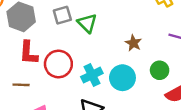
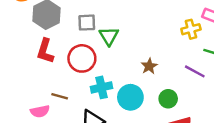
red circle: (58, 64) -> (82, 58), moved
brown line: (21, 85) -> (60, 96), moved

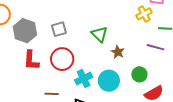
green triangle: (109, 36) -> (99, 34), moved

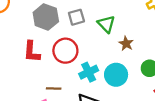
gray square: (59, 29) -> (76, 17), moved
gray hexagon: (25, 31) -> (46, 17), moved

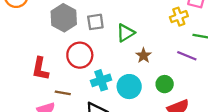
green triangle: (106, 24) -> (126, 33), turned 36
red L-shape: (32, 52) -> (40, 69), moved

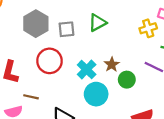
green triangle: (126, 33) -> (97, 23), moved
cyan cross: (101, 80) -> (87, 70), moved, turned -30
green circle: (165, 84) -> (127, 80), moved

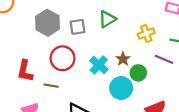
yellow cross: (148, 28) -> (146, 33), moved
cyan circle: (96, 94) -> (121, 88), moved
brown line: (31, 97) -> (51, 86), moved

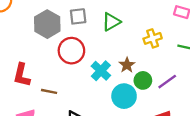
gray square: (78, 27) -> (78, 16), moved
red circle: (63, 58) -> (71, 51), moved
purple line: (164, 59) -> (167, 82), moved, turned -60

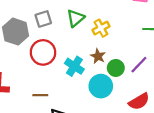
yellow cross: (153, 38) -> (101, 28), moved
brown line: (49, 91) -> (40, 95), moved

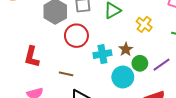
yellow cross: (101, 28) -> (144, 24), moved, turned -35
cyan cross: (74, 66) -> (102, 54), turned 36

